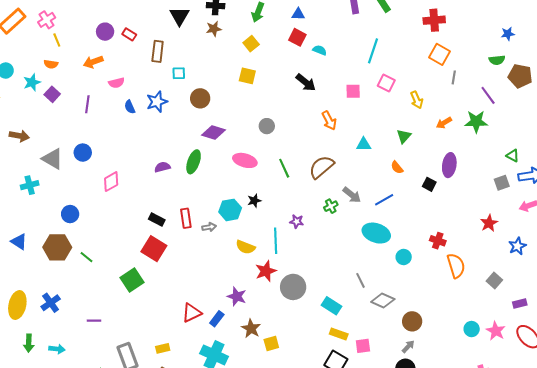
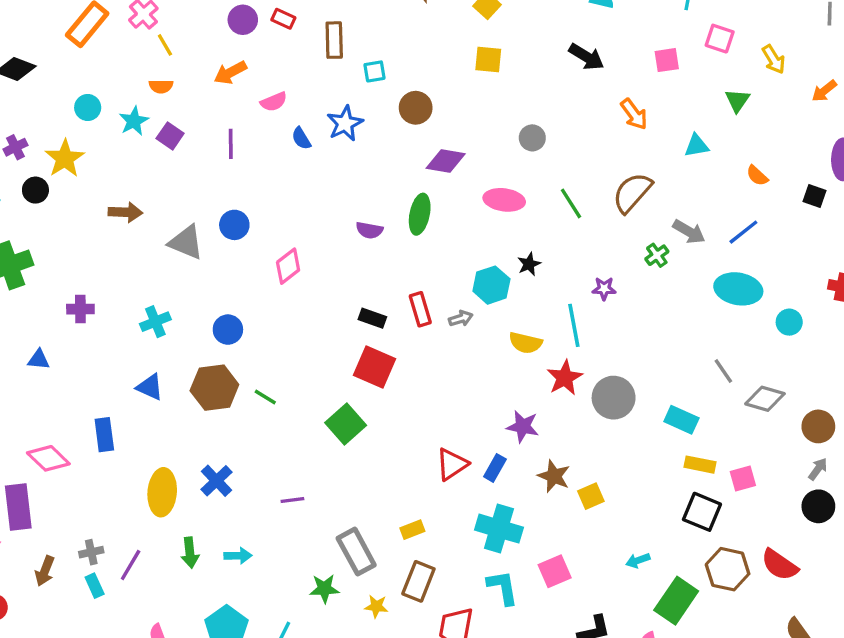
green triangle: (404, 136) -> (737, 100), moved
purple semicircle: (162, 167) -> (369, 230), turned -147
cyan cross: (30, 185) -> (155, 322), moved

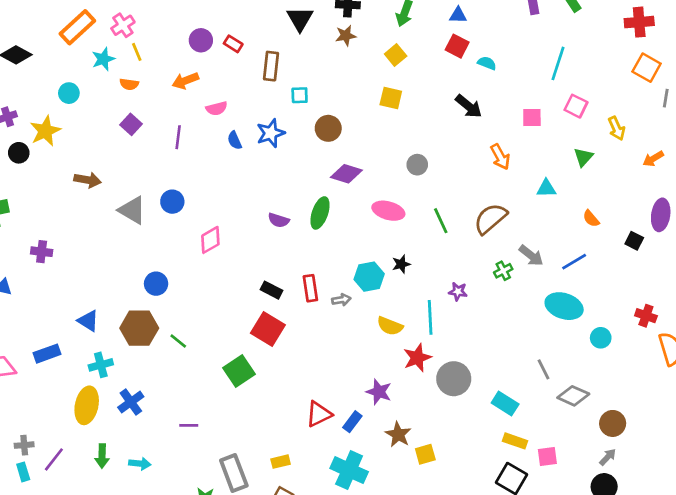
cyan star: (134, 121) -> (103, 59), moved
cyan cross: (155, 322) -> (101, 365), moved
blue rectangle: (104, 435) -> (47, 354), turned 70

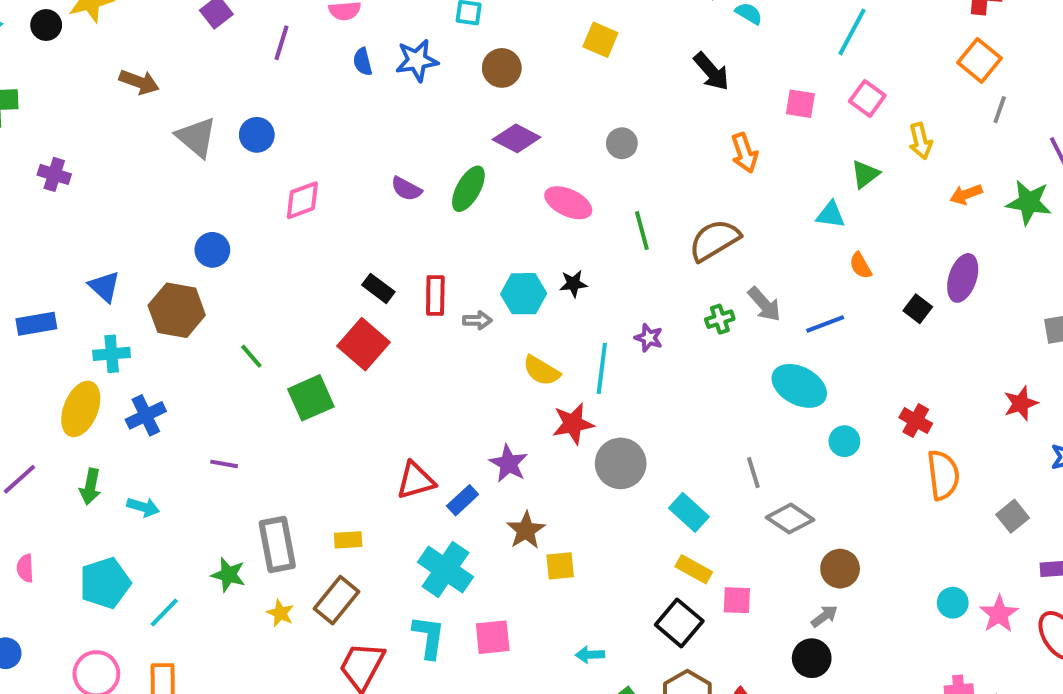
cyan triangle: (546, 188) -> (831, 215), moved
green line: (178, 341) -> (251, 356), moved

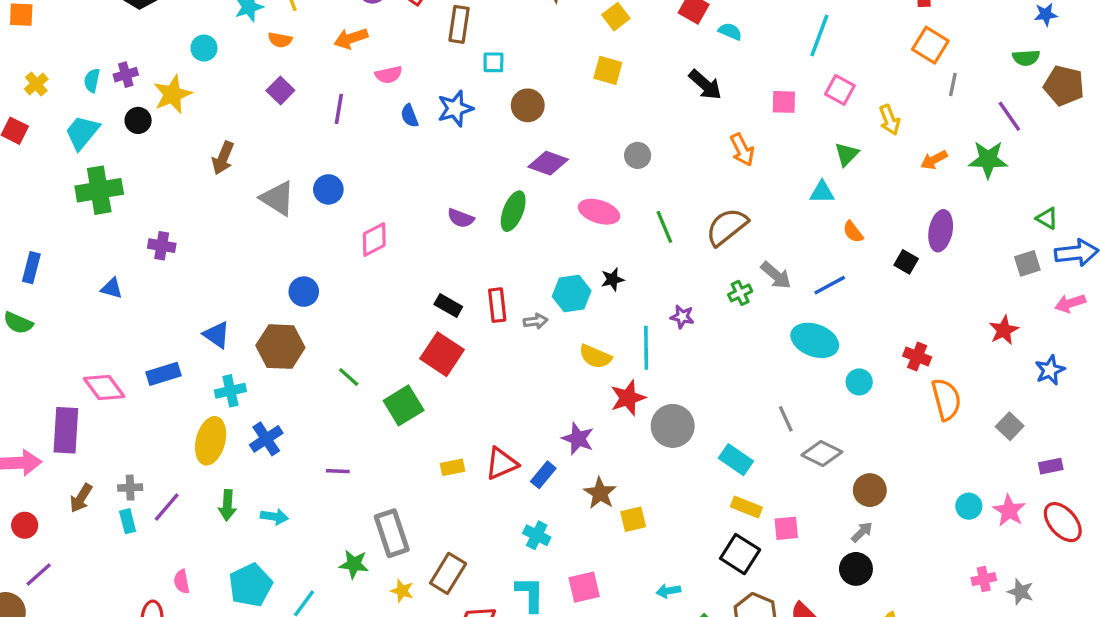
brown arrow: (139, 82) -> (223, 158), turned 100
yellow rectangle: (348, 540) -> (453, 467), moved
cyan cross: (445, 569) -> (537, 535), size x0.6

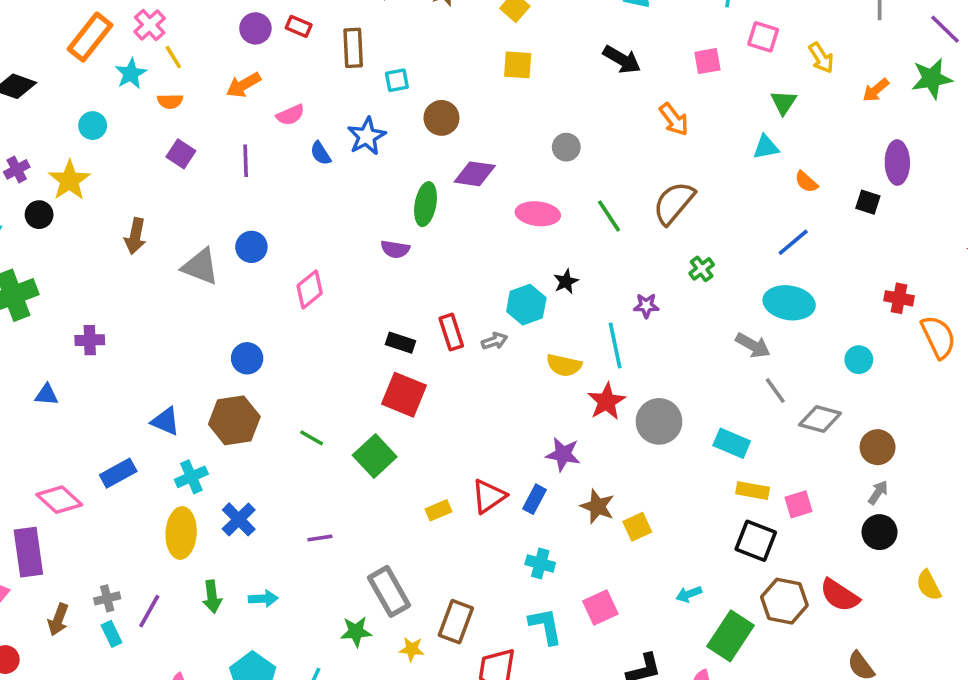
green ellipse: (513, 211) -> (426, 204), moved
gray arrow: (776, 275) -> (753, 345), moved
cyan circle: (859, 382) -> (859, 360), moved

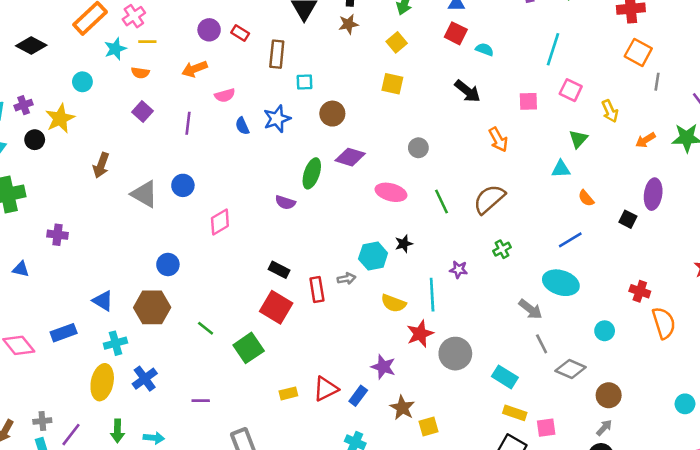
yellow line: (173, 57) -> (147, 42), turned -66
red rectangle: (451, 332) -> (317, 290), moved

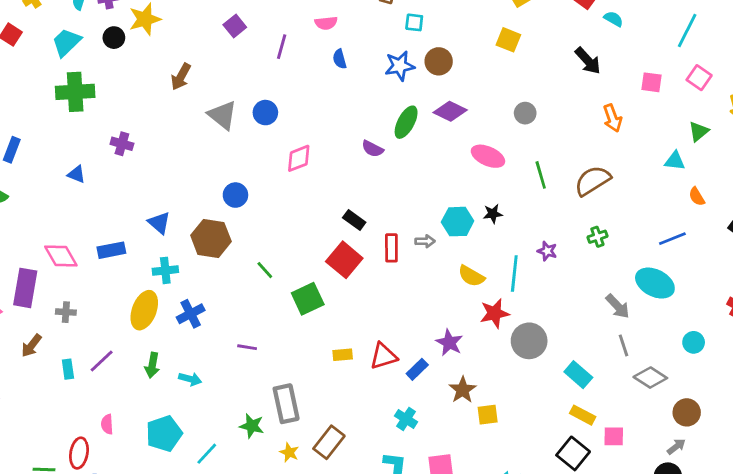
blue star: (277, 119) -> (400, 66), moved
gray cross: (42, 421) -> (66, 312), moved

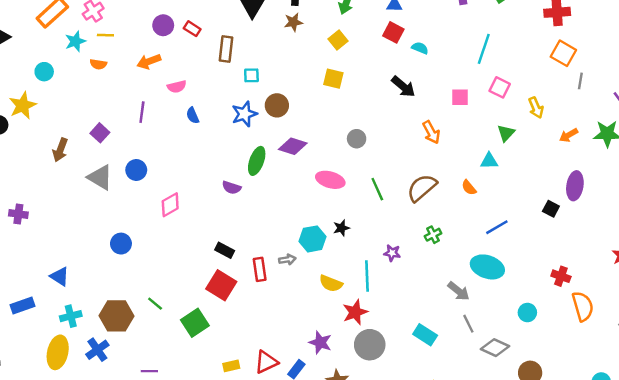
purple square: (235, 26) -> (100, 133), moved
orange semicircle: (697, 197) -> (469, 188), moved
brown hexagon: (211, 238) -> (117, 316), moved
gray circle: (529, 341) -> (370, 345), moved
cyan rectangle: (578, 375) -> (425, 335), moved

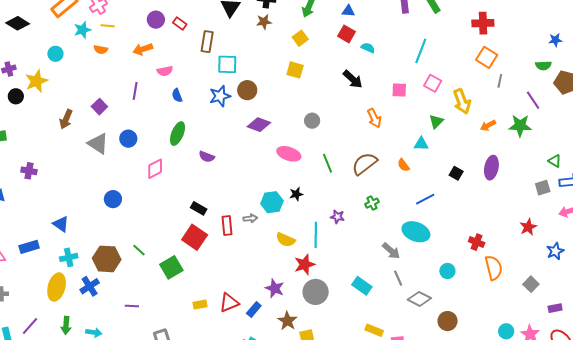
cyan square: (251, 75) -> (227, 64), size x1.5
yellow arrow: (536, 108) -> (462, 101), size x1.4
green ellipse: (257, 161) -> (178, 134), moved
black square: (551, 209) -> (456, 173), moved

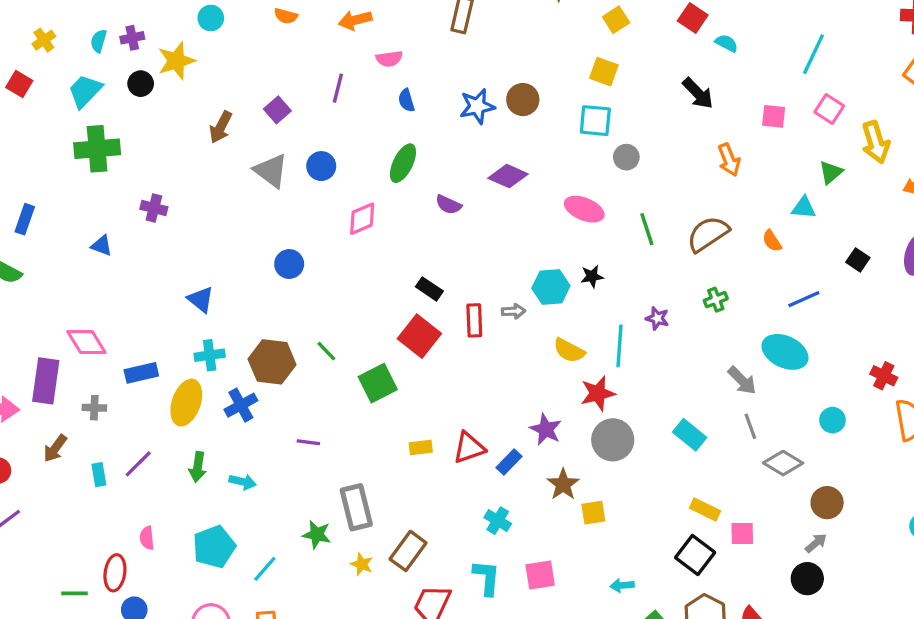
cyan square: (227, 64) -> (595, 121), moved
purple diamond: (259, 125) -> (508, 176), moved
blue rectangle: (29, 247) -> (141, 373), moved

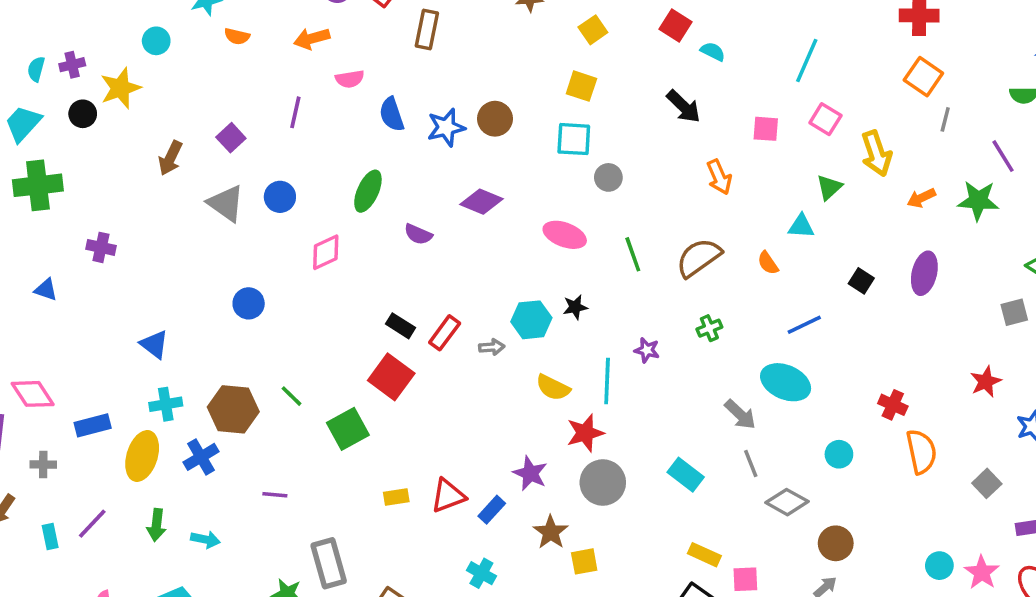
blue semicircle: (406, 100) -> (392, 114), moved, size x1.4
red rectangle: (474, 320) -> (445, 333), moved, turned 40

